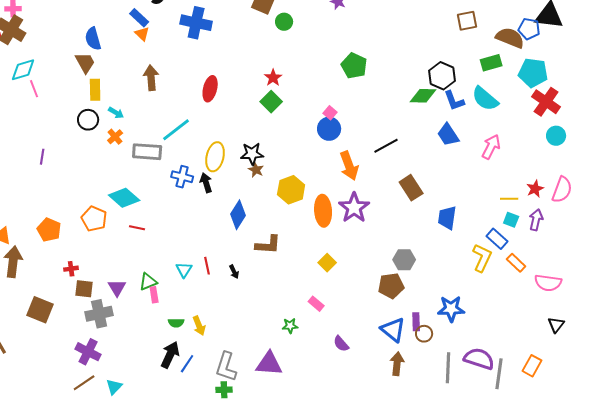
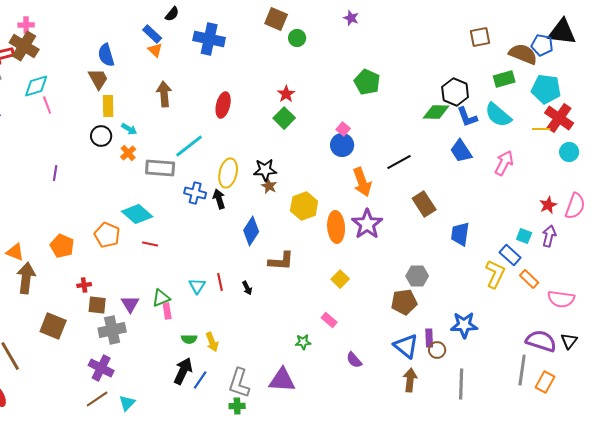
yellow line: (509, 199) -> (541, 129), moved
purple semicircle: (479, 359) -> (541, 341), moved
gray line: (499, 374) -> (522, 370), moved

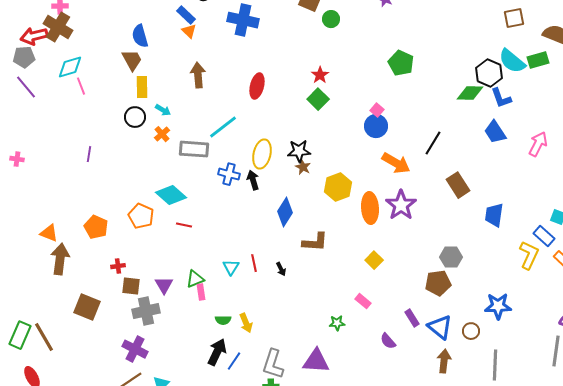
cyan semicircle: (498, 115) -> (512, 61), moved
black line: (399, 162) -> (433, 143), turned -30
orange arrow: (362, 182) -> (396, 163), turned -40
purple rectangle: (429, 338) -> (412, 318), moved, turned -30

